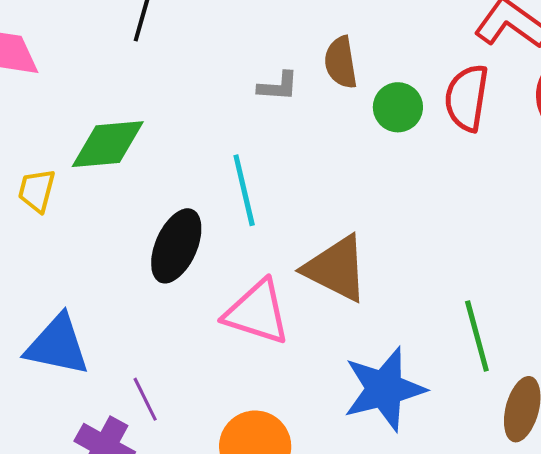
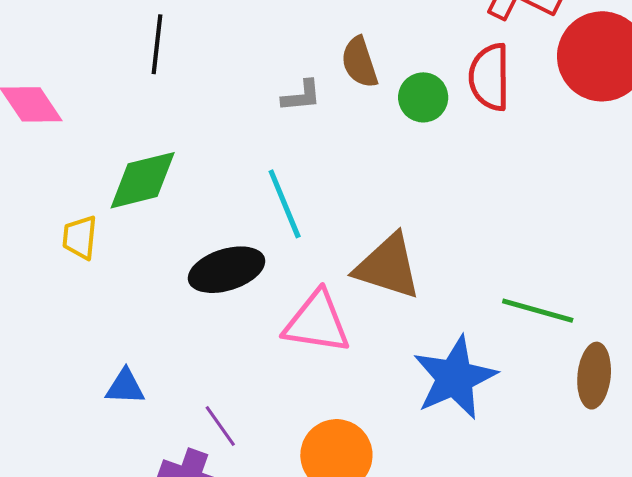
black ellipse: (176, 246) -> (226, 270), turned 58
green line: (477, 336) -> (538, 311), turned -50
blue triangle: (57, 345) -> (125, 387), size x0.6

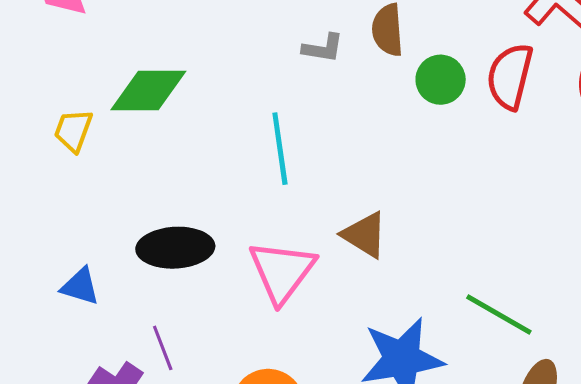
brown triangle: (388, 266) -> (365, 235), size x0.7
black ellipse: (226, 270) -> (175, 248), moved
pink triangle: (317, 322) -> (282, 271), turned 44

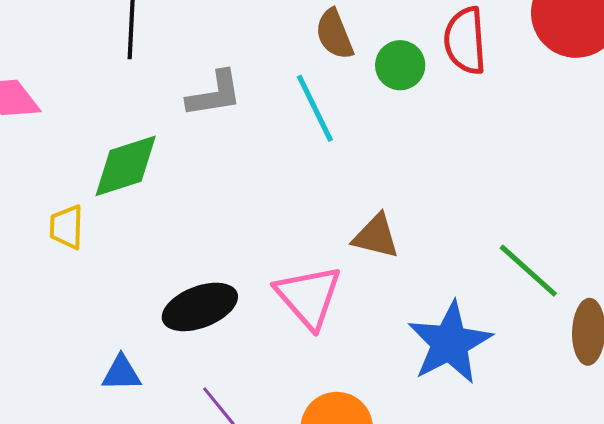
gray L-shape: (323, 48) -> (214, 94), moved, size x1.4
cyan line: (280, 149) -> (315, 108), moved
green line: (499, 315) -> (528, 271), turned 30

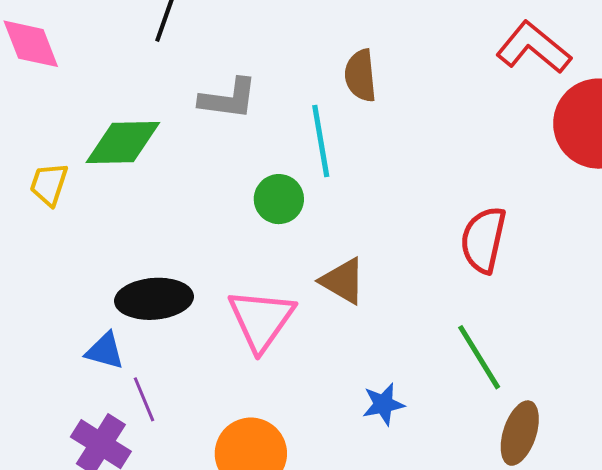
red semicircle: (465, 41) -> (483, 240), moved
green circle: (400, 65) -> (279, 199), moved
blue star: (450, 343) -> (383, 404), size x0.5
blue triangle: (121, 373) -> (105, 351), moved

